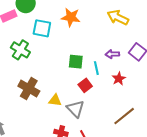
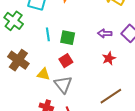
cyan line: (96, 68) -> (48, 34), moved
red square: (85, 85) -> (66, 61), moved

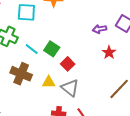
cyan line: (48, 34) -> (32, 49), moved, turned -32
green square: (68, 38) -> (52, 49), moved, turned 35

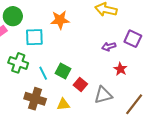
cyan line: (32, 49) -> (43, 73), turned 32
gray triangle: (70, 88) -> (103, 95), moved, turned -48

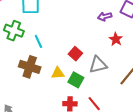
green square: (63, 71) -> (76, 80), moved

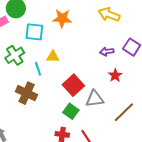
green cross: (14, 31) -> (15, 55), turned 30
red square: (75, 54) -> (73, 85), size x1.5
yellow triangle: (58, 73) -> (53, 57), moved

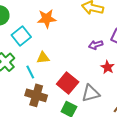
cyan square: (34, 32) -> (21, 36), turned -36
brown cross: (27, 93) -> (36, 95), moved

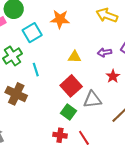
yellow triangle: (43, 58) -> (75, 57), moved
brown cross: (36, 95) -> (16, 94), moved

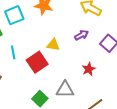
purple arrow: (104, 52) -> (81, 35), moved, turned 152
red square: (71, 86) -> (37, 62), moved

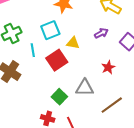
cyan square: (14, 15) -> (50, 30), moved

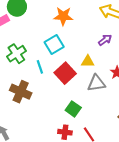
yellow triangle: (73, 43) -> (88, 61), moved
gray triangle: (85, 88) -> (96, 83), moved

